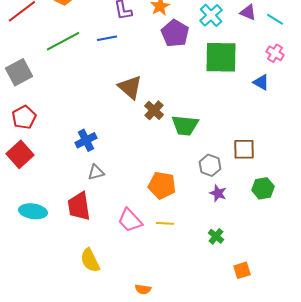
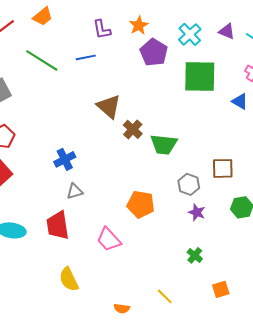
green line: (63, 41) -> (42, 60), turned 60
yellow line: (165, 223) -> (165, 296), moved, turned 42

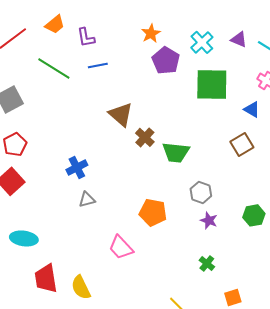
purple L-shape: (102, 29) -> (86, 37), moved
brown square: (223, 168) -> (242, 144), moved, turned -30
red trapezoid: (58, 225) -> (46, 278), moved

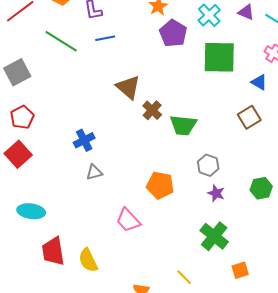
green cross: (207, 263) -> (214, 236), size x1.8

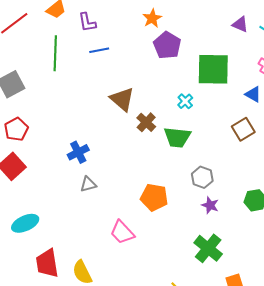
cyan cross: (209, 15) -> (185, 101), moved, size x0.7
green line: (61, 41) -> (55, 53), turned 60
cyan ellipse: (31, 211) -> (25, 223), turned -32

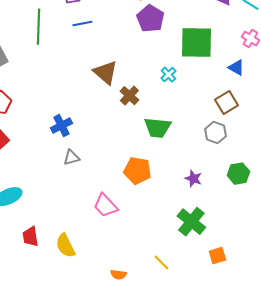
green trapezoid: (177, 137) -> (157, 128), moved
gray hexagon: (202, 177) -> (215, 133), moved
red trapezoid: (47, 263) -> (30, 237), size x0.7

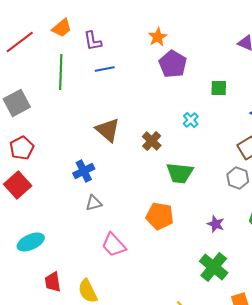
green square: (196, 43) -> (219, 88), size x0.5
brown triangle: (105, 73) -> (108, 130), moved
pink trapezoid: (105, 206) -> (114, 245), moved

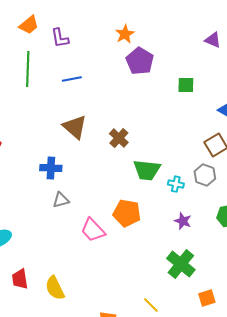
blue line: (105, 69) -> (72, 79), moved
cyan cross: (191, 120) -> (176, 184), moved, turned -35
blue cross: (84, 171) -> (51, 168), turned 30
pink trapezoid: (114, 245) -> (93, 230), moved

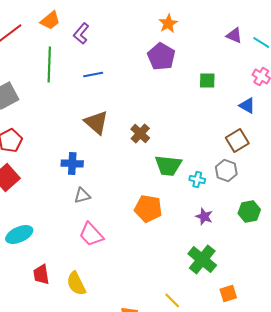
orange star: (125, 34) -> (168, 24), moved
purple L-shape: (60, 38) -> (81, 34), turned 50
pink trapezoid: (93, 230) -> (91, 234), moved

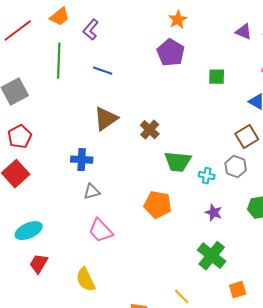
blue line: (93, 74) -> (103, 71), turned 30
brown triangle: (96, 122) -> (106, 119), turned 44
red trapezoid: (41, 274) -> (39, 264), moved, turned 40

